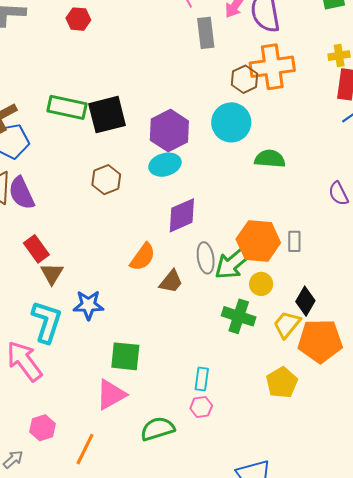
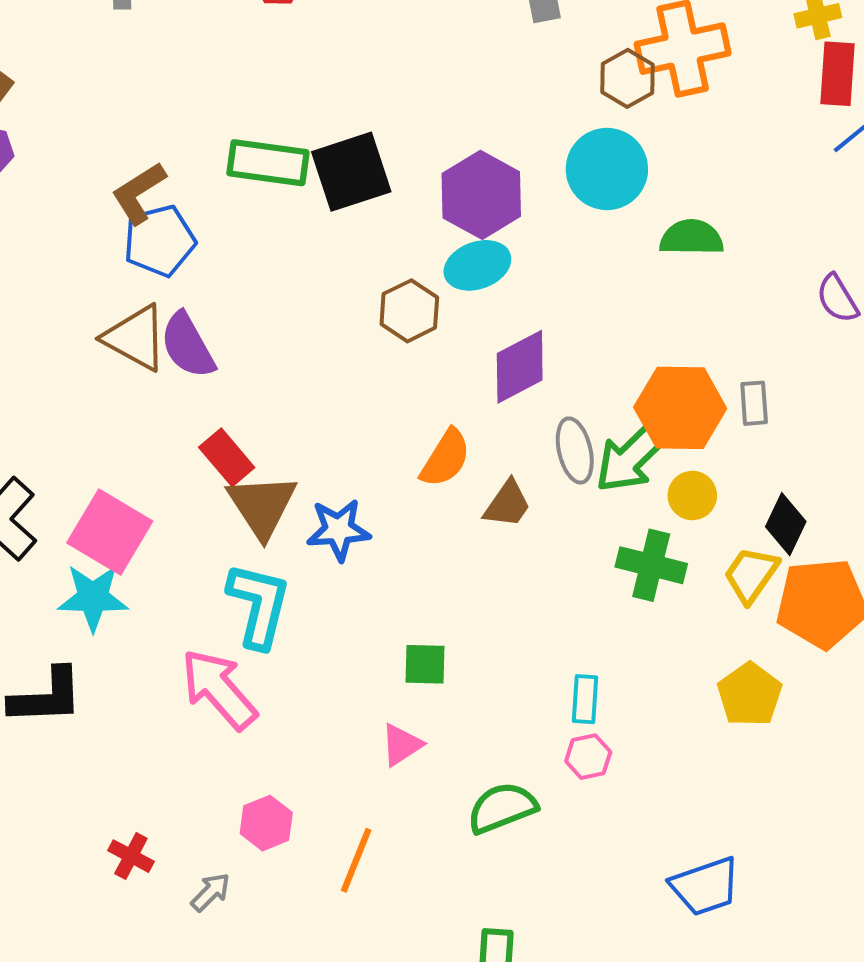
brown hexagon: (106, 180) -> (409, 311), moved
brown triangle: (52, 274) -> (262, 506), size x1.5
blue star: (88, 305) -> (338, 530), moved
green square: (125, 356) -> (425, 664), size x0.7
pink triangle: (111, 395) -> (401, 745), size x0.7

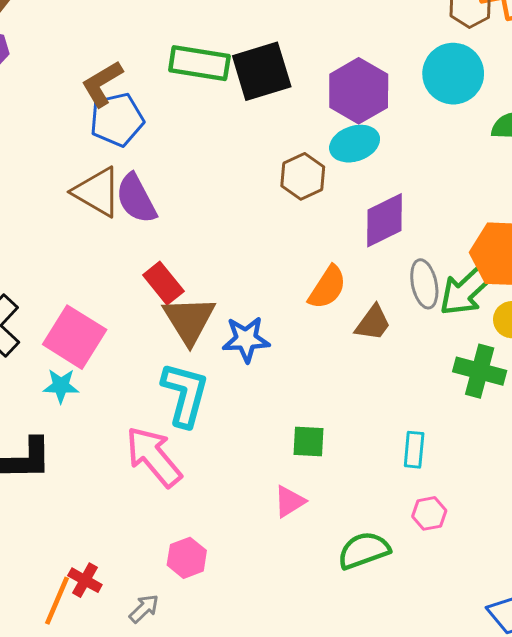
cyan star: (93, 597) -> (61, 386), size x0.7
cyan rectangle: (585, 699) -> (414, 450), moved
orange line: (356, 860) -> (57, 601), moved

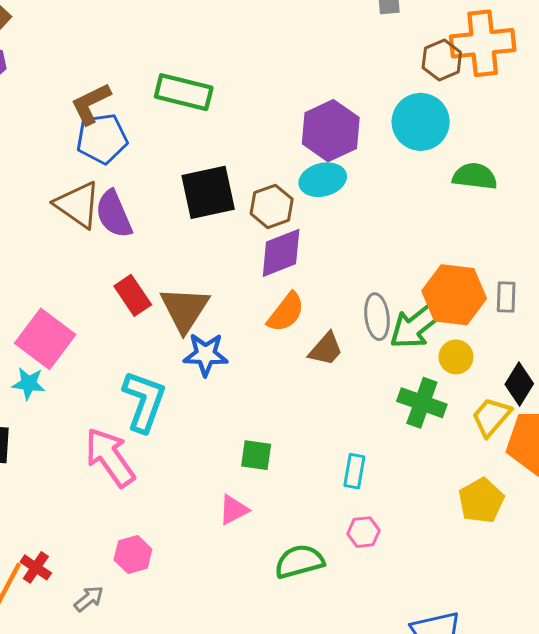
black square: (262, 71) -> (208, 192), moved
purple diamond: (384, 220) -> (281, 253), moved
brown triangle: (189, 320) -> (185, 309), moved

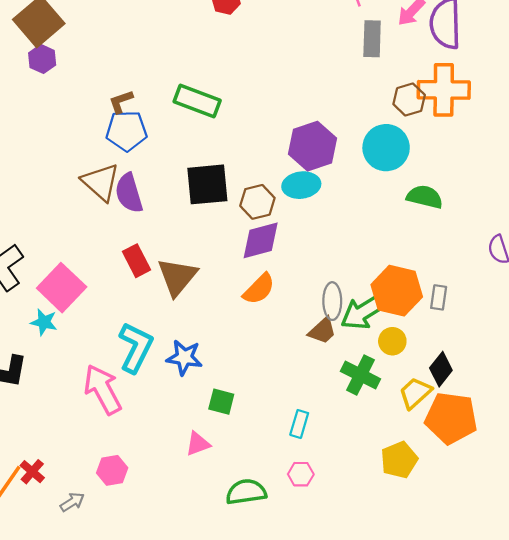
brown L-shape: (91, 104) -> (121, 102), size x0.7
brown trapezoid: (326, 349) -> (322, 331), moved
blue star: (206, 354) -> (184, 357), moved

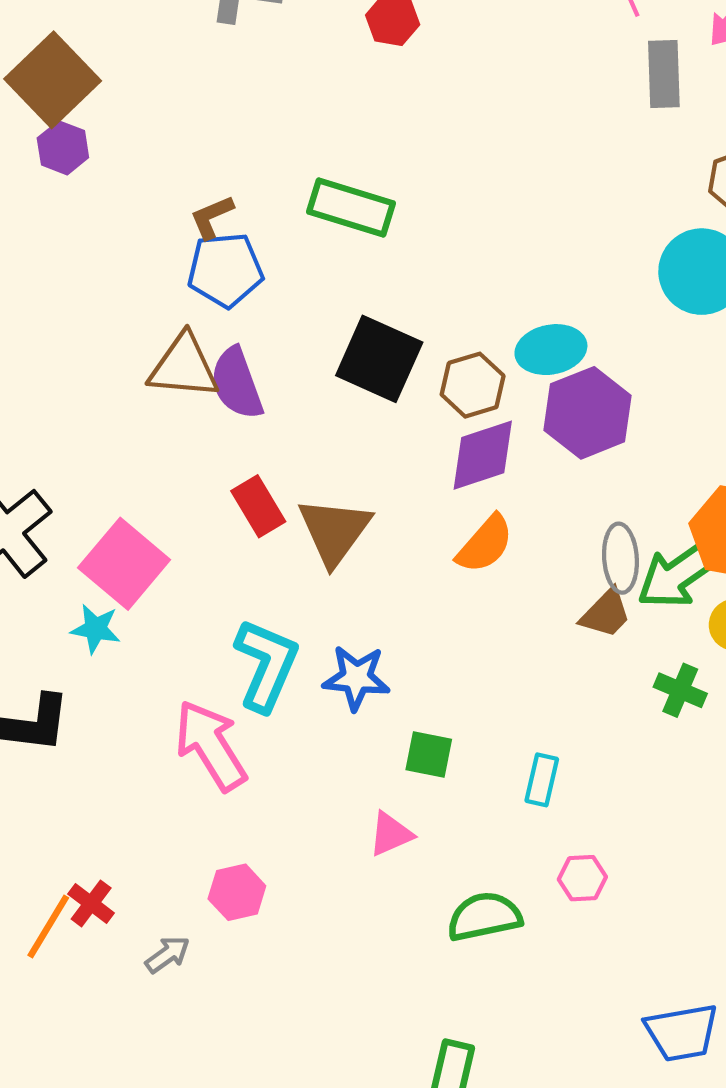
purple hexagon: (312, 146) -> (588, 413), moved
brown triangle: (101, 182) -> (184, 367), turned -33
black square: (207, 184) -> (379, 359), turned 33
green cross: (360, 375) -> (680, 690), size x0.7
cyan rectangle: (299, 424) -> (542, 780), moved

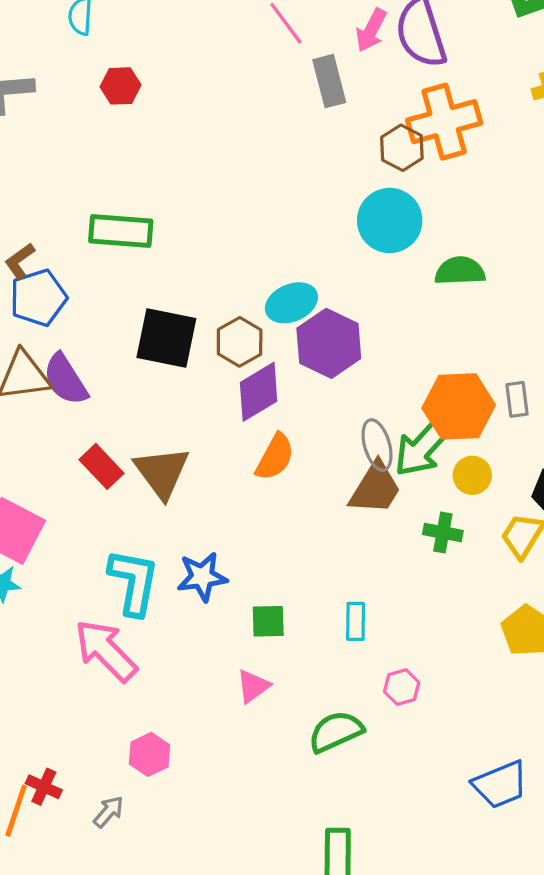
brown trapezoid: (606, 613) -> (375, 488), size x1.4

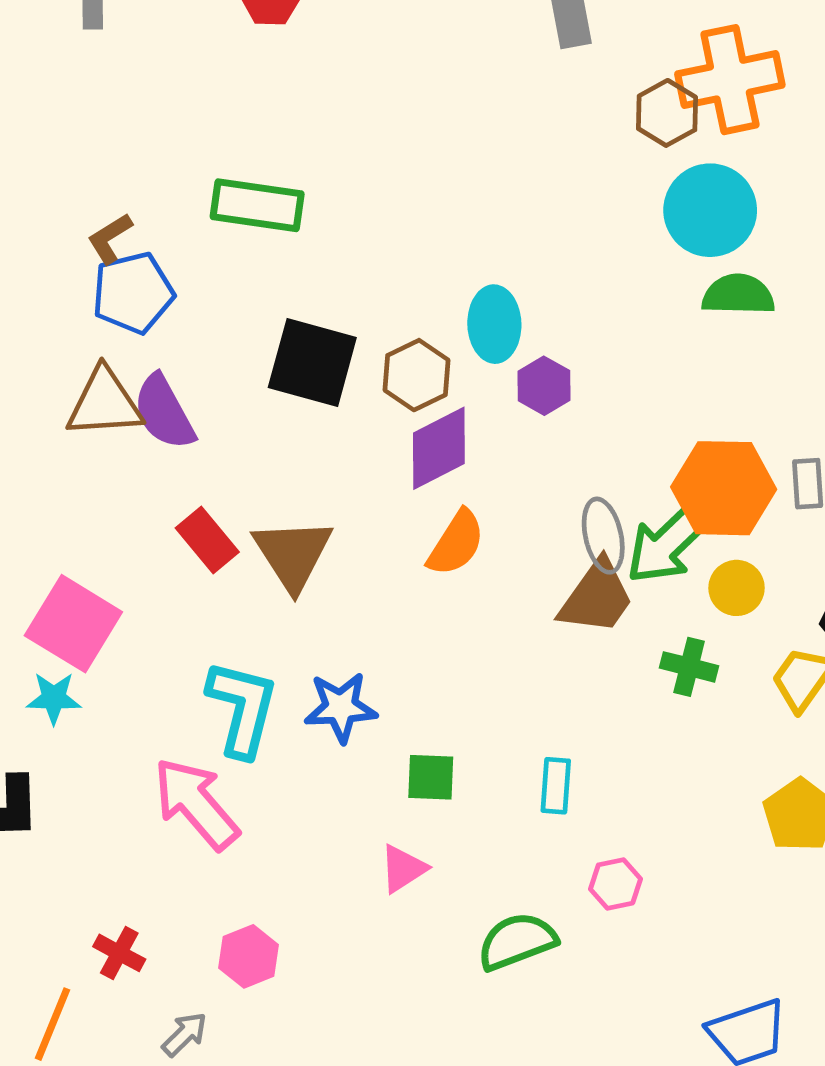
cyan circle: (390, 220) -> (710, 210), moved
cyan ellipse: (291, 303) -> (494, 324), turned -72
purple hexagon: (329, 343) -> (544, 386), size x0.6
red cross: (44, 787) -> (119, 953), moved

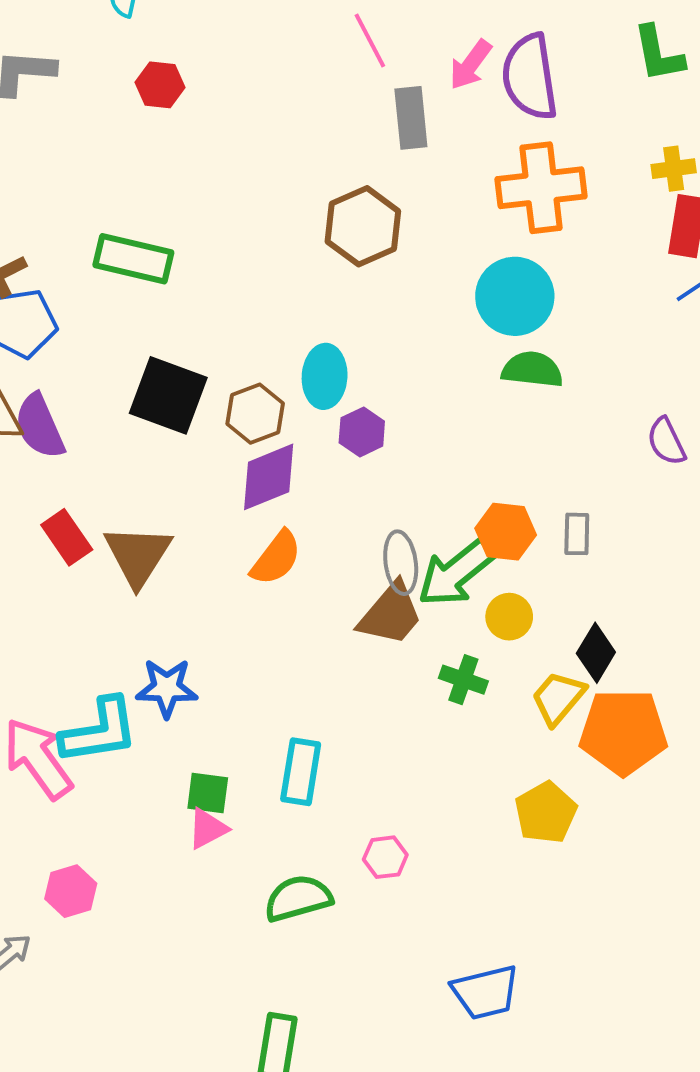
brown hexagon: (667, 113) -> (363, 226), moved, size x1.4
orange hexagon: (724, 488) -> (506, 532), size x0.7
cyan L-shape: (242, 708) -> (99, 731), moved, turned 62
green square: (431, 777) -> (208, 793), moved
cyan rectangle: (556, 786) -> (301, 772), moved, size x1.4

